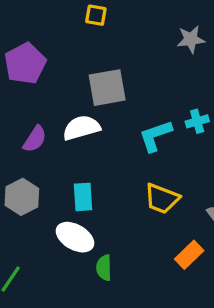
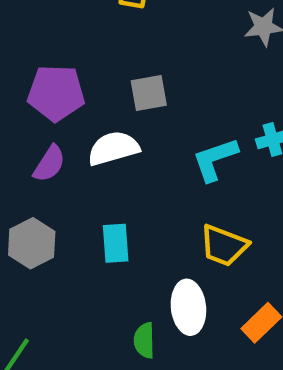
purple pentagon: (25, 63) -> (56, 93), moved, turned 30
gray square: (107, 88) -> (149, 93), size x0.7
white ellipse: (75, 237) -> (188, 307), moved, turned 54

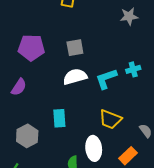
white semicircle: (113, 148) -> (75, 77), moved
purple semicircle: (49, 164) -> (19, 87), moved
gray hexagon: (32, 243) -> (27, 136), moved

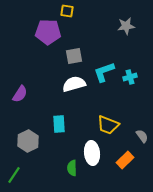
purple pentagon: (31, 48) -> (48, 32), moved
cyan L-shape: (106, 79) -> (104, 72), moved

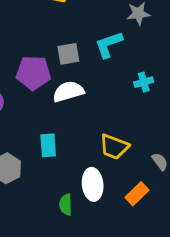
purple pentagon: (48, 32) -> (33, 73), moved
cyan L-shape: (104, 72) -> (109, 44), moved

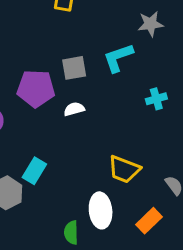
white semicircle: (68, 92) -> (74, 109), size x0.6
cyan rectangle: (48, 145) -> (34, 171), moved, turned 35

